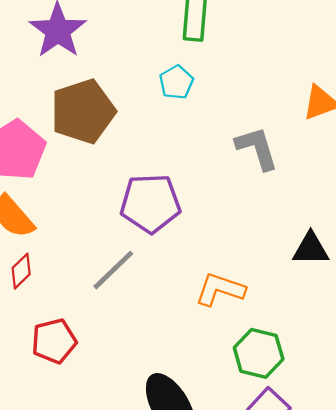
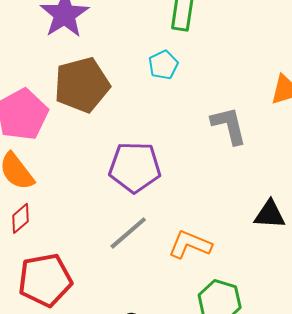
gray line: (113, 270) -> (128, 233), moved
red pentagon: (54, 341) -> (45, 280), size x1.4

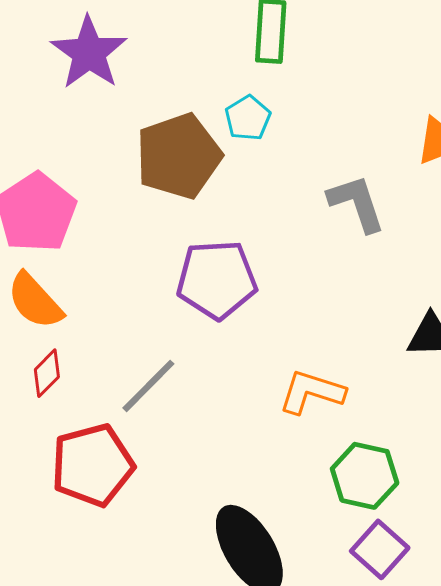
brown pentagon: (82, 85) -> (179, 156), moved
gray line: (128, 233) -> (148, 386), moved

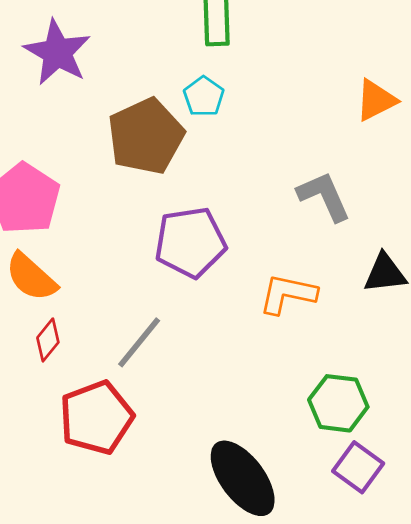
gray L-shape: (357, 203) -> (324, 196), moved
orange L-shape: (312, 392) -> (288, 294), moved

